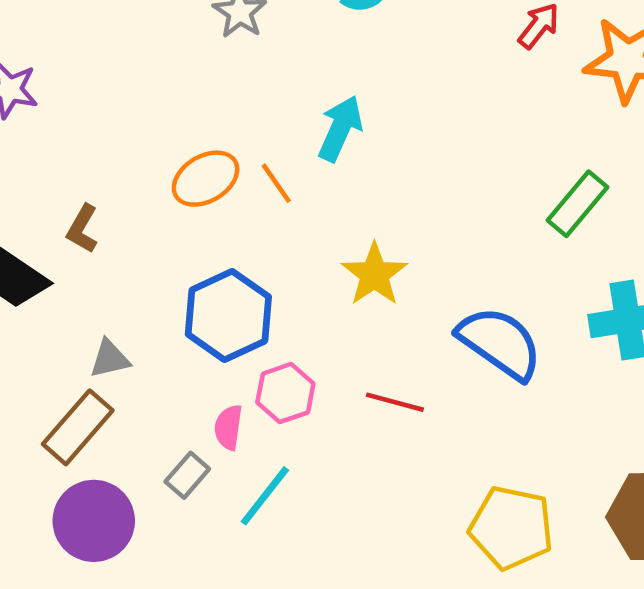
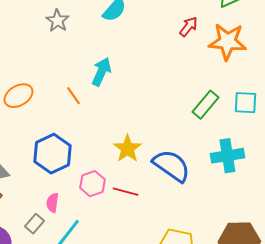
orange ellipse: (206, 179) -> (18, 96), moved
yellow star: (374, 274) -> (127, 149), moved
pink hexagon: (285, 393) -> (92, 184), moved

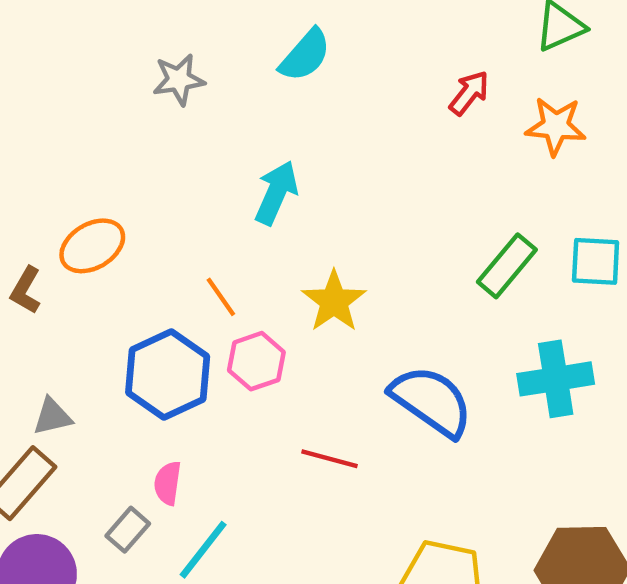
gray star: (57, 21) -> (179, 80), turned 30
orange star: (227, 42) -> (556, 126), size x0.7
orange line: (73, 96) -> (221, 297), moved
yellow star: (127, 149) -> (334, 301), moved
pink hexagon: (92, 184) -> (256, 361), moved

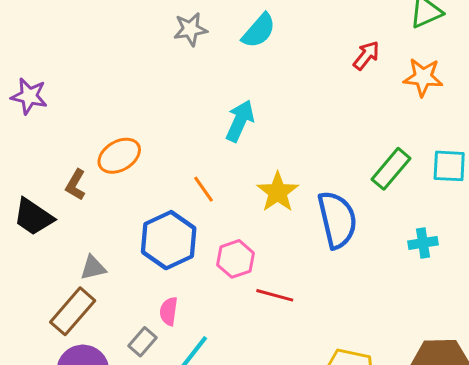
gray star: (179, 80) -> (190, 29), moved
pink hexagon: (256, 361) -> (236, 259), moved
cyan cross: (556, 379) -> (423, 243), size x0.6
blue semicircle: (431, 401) -> (337, 220), moved, turned 42

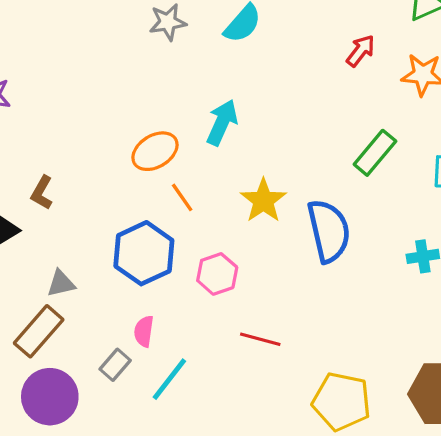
orange ellipse: (119, 156) -> (155, 151), moved
green rectangle: (391, 169) -> (375, 153), moved
red line: (275, 295) -> (260, 339), moved

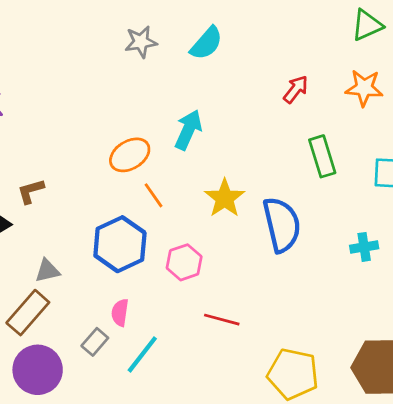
red arrow: (361, 51) -> (296, 89), moved
green rectangle: (375, 153) -> (322, 156), turned -57
brown L-shape: (42, 193) -> (31, 191), turned 44

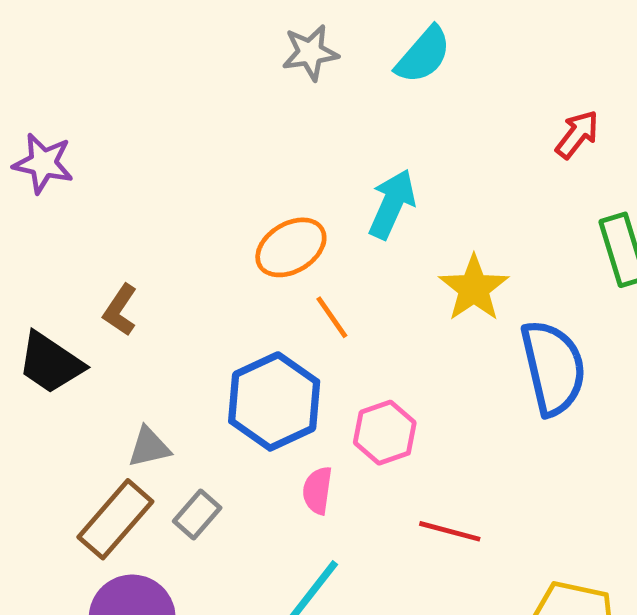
brown L-shape: (31, 191) -> (120, 310), turned -40
yellow star: (225, 198) -> (474, 288), moved
pink semicircle: (120, 313) -> (317, 490), moved
gray rectangle: (95, 342) -> (197, 514), moved

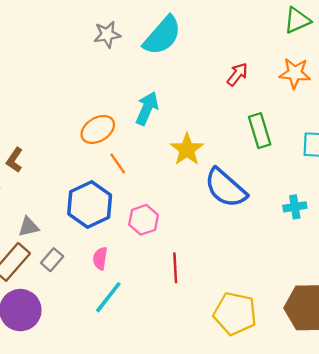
cyan semicircle: (423, 55) -> (162, 36), size x1.4
blue semicircle: (553, 368) -> (226, 188), turned 144
pink semicircle: (317, 490) -> (100, 258), moved
red line: (450, 531) -> (175, 268), turned 72

